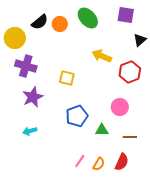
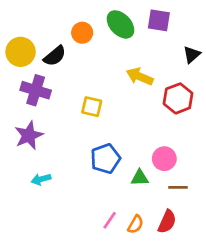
purple square: (126, 15) -> (159, 20), moved
black semicircle: (40, 22) -> (55, 56), moved
purple star: (33, 97) -> (29, 135), moved
pink circle: (120, 107) -> (164, 159), moved

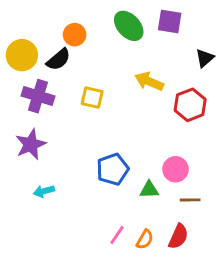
orange circle: (82, 33) -> (75, 35), moved
yellow square: (92, 107) -> (92, 98), moved

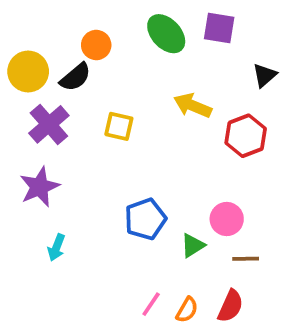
purple cross: (38, 96) -> (49, 124), turned 32
green triangle: (149, 190) -> (193, 245), turned -30
cyan arrow: (44, 191) -> (56, 247), turned -54

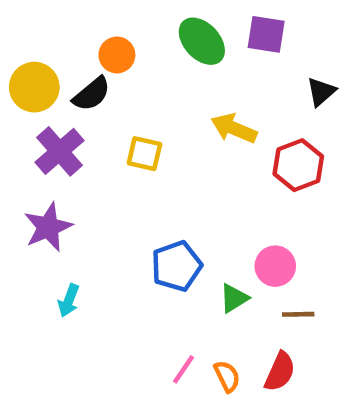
orange semicircle: (187, 310) -> (227, 376), turned -56

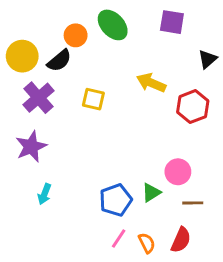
green ellipse: (202, 41) -> (113, 25), moved
blue pentagon: (177, 266) -> (116, 200), moved

